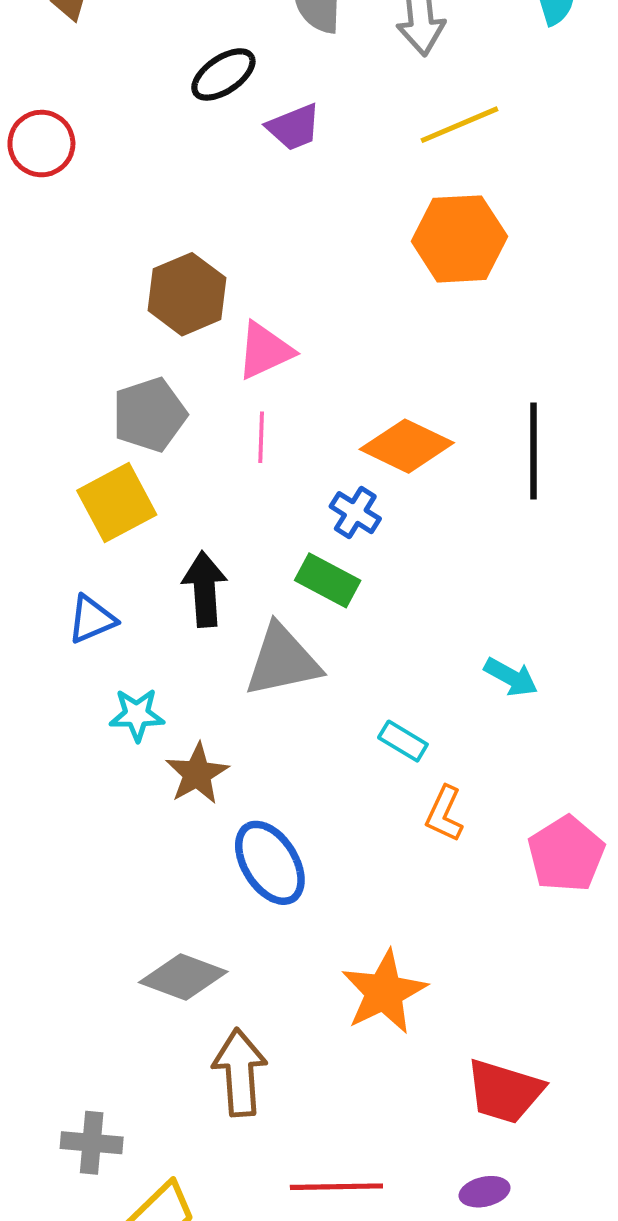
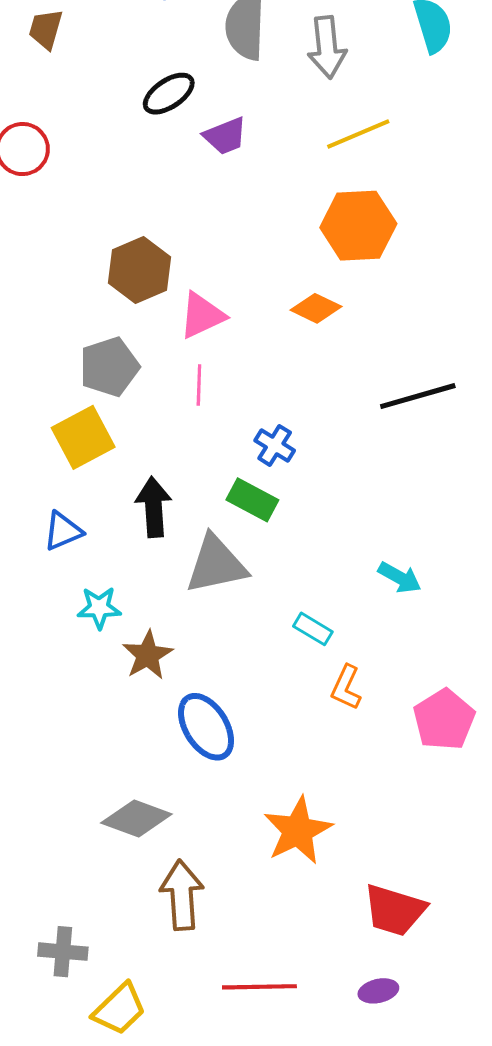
orange diamond: (407, 446) -> (316, 308), moved, size x0.7
black line: (533, 451) -> (418, 396), turned 74

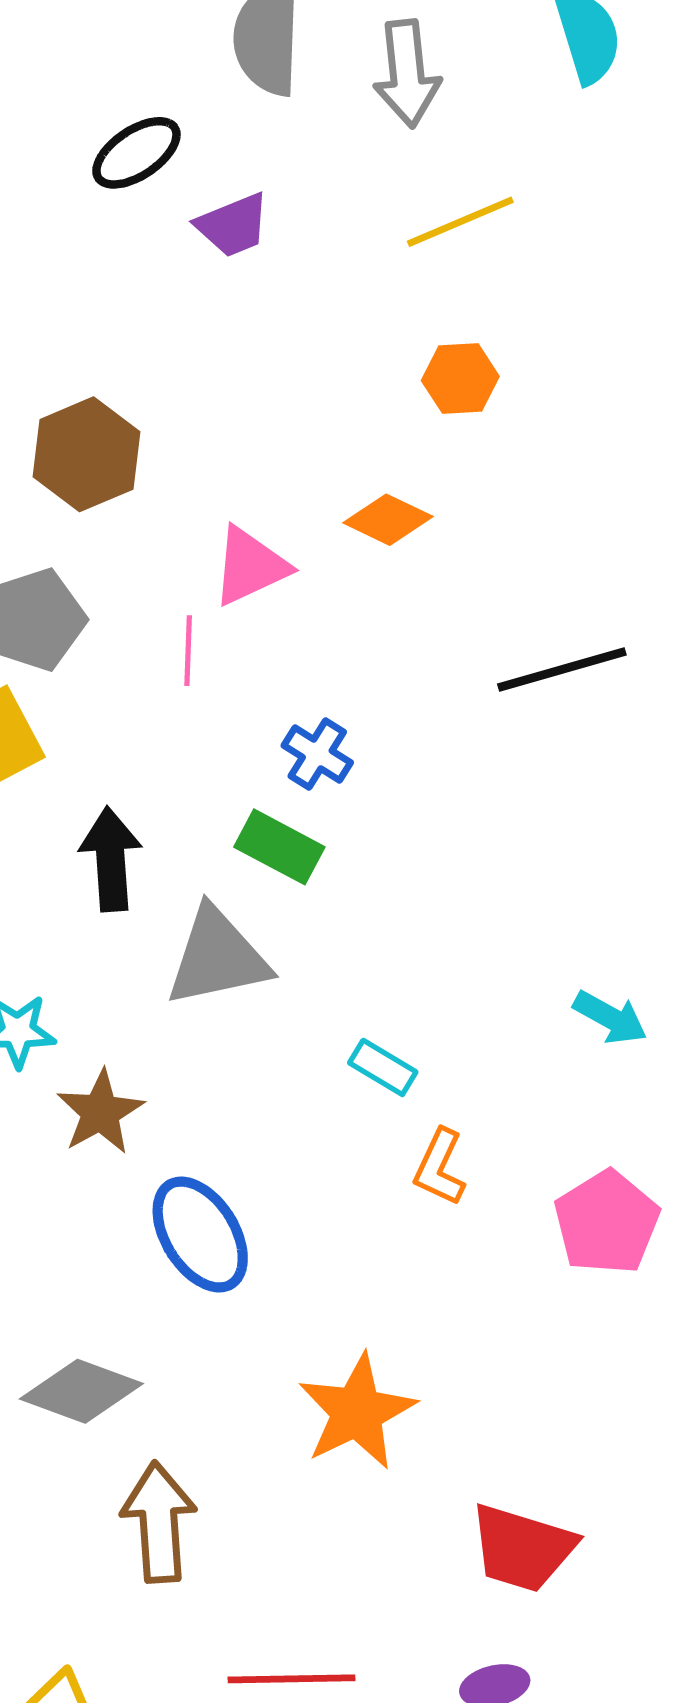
orange hexagon: (358, 226) -> (460, 378), size x0.6
pink triangle: (202, 315) -> (250, 566), moved
cyan arrow: (400, 578) -> (610, 1017), moved

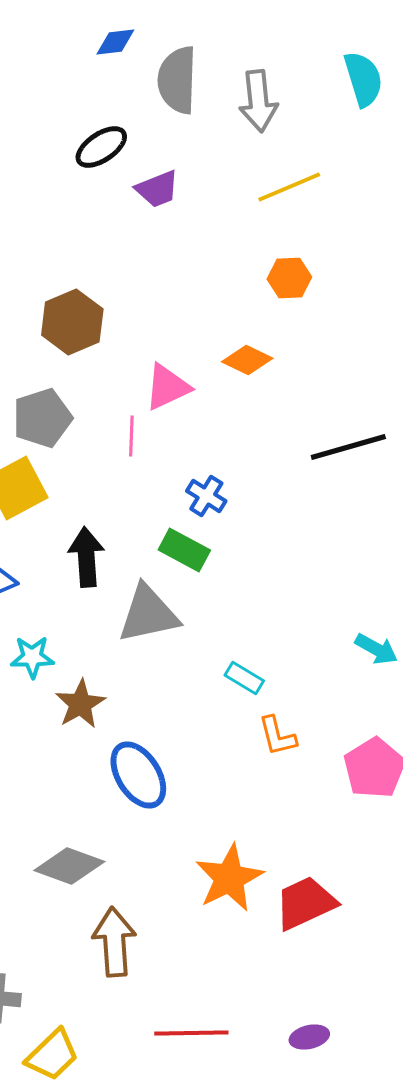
orange L-shape: (440, 1167) -> (277, 736), turned -39
red trapezoid: (522, 1548) -> (305, 903), moved, turned 138

